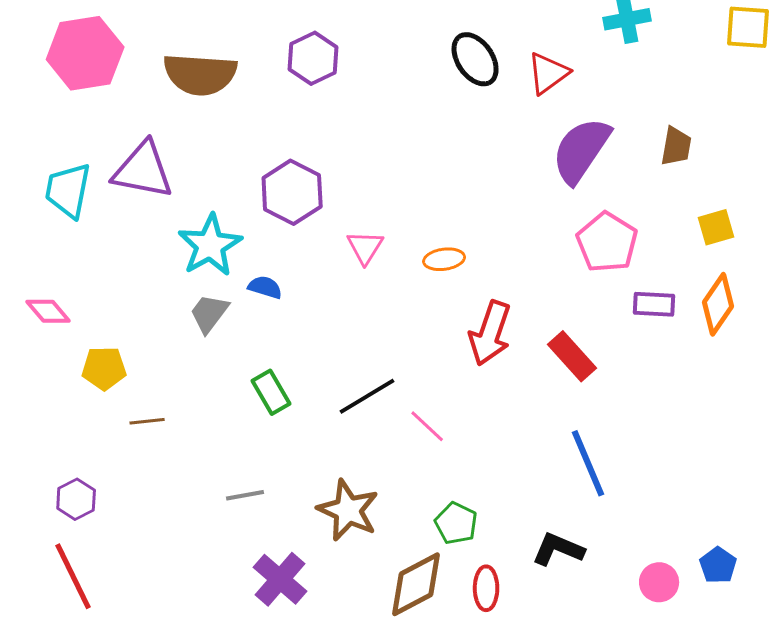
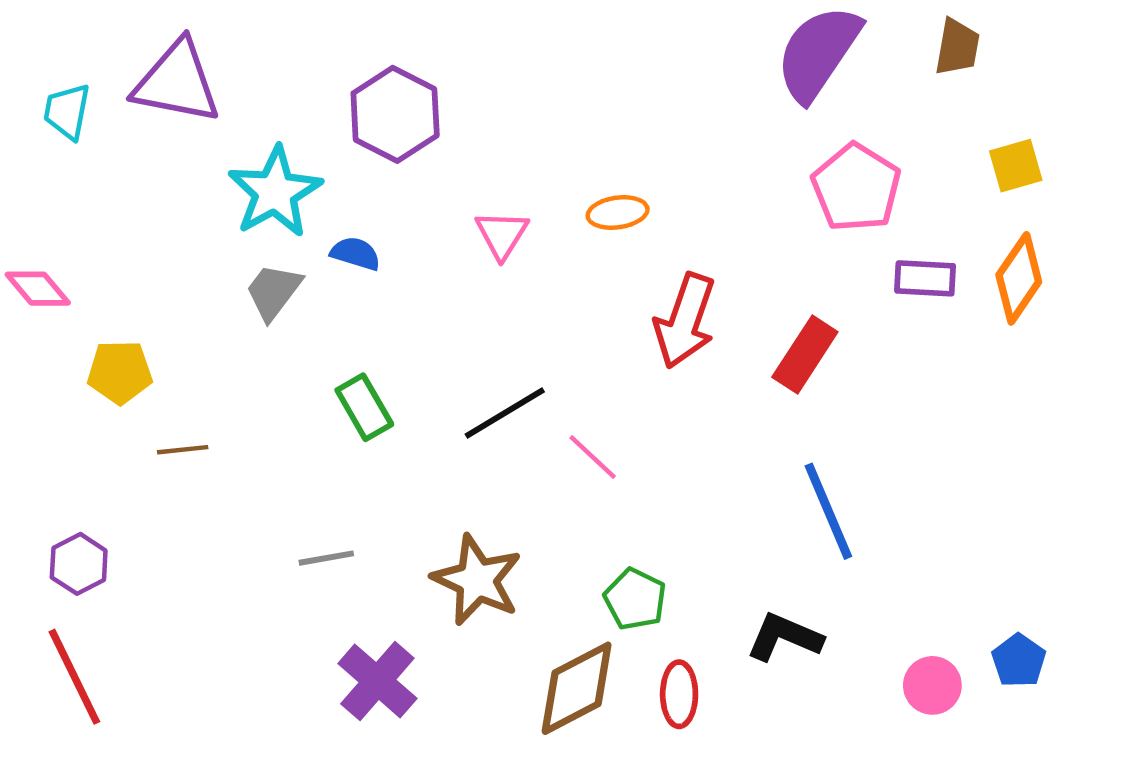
cyan trapezoid: (68, 190) -> (67, 111), size x0.7
pink triangle: (365, 247) -> (502, 234), moved
red rectangle: (572, 356) -> (805, 355), turned 75

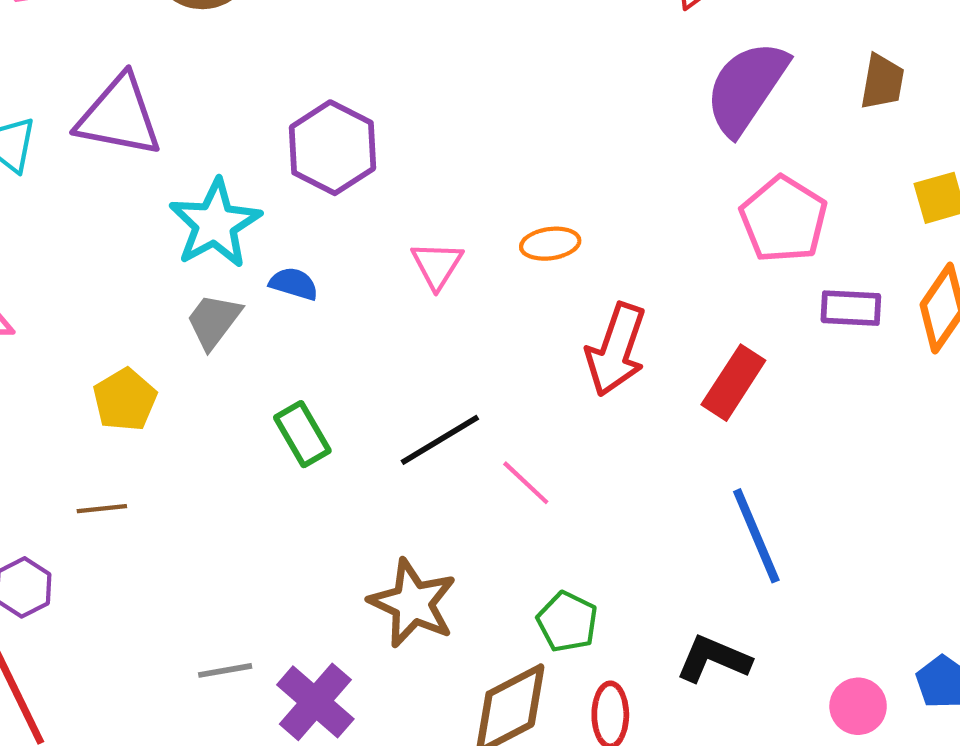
yellow pentagon: (120, 372) -> (125, 400), moved, turned -30
brown line: (183, 450) -> (102, 509), moved
gray line: (326, 558) -> (225, 670), moved

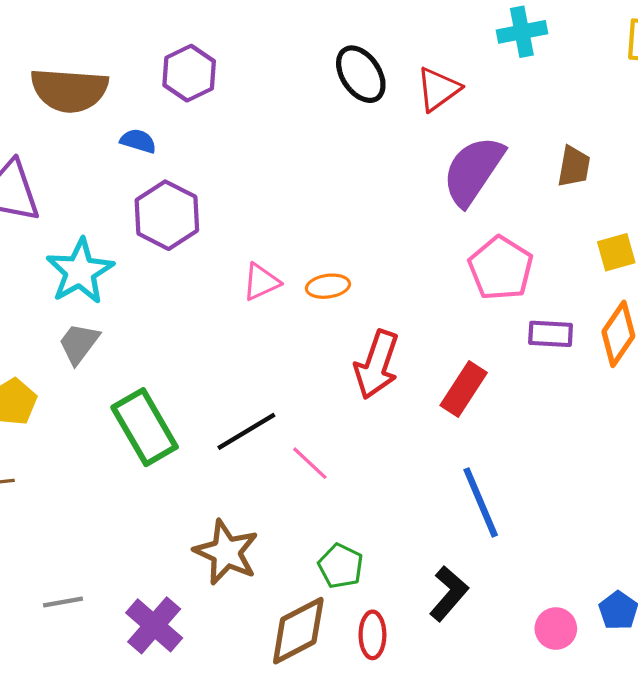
pink triangle: (437, 265) -> (261, 282), moved, turned 33
blue semicircle: (294, 284) -> (138, 141), moved
green rectangle: (302, 434) -> (145, 427), size x1.6
black L-shape: (713, 659) -> (449, 594), turned 108
gray line: (225, 670) -> (63, 602), moved

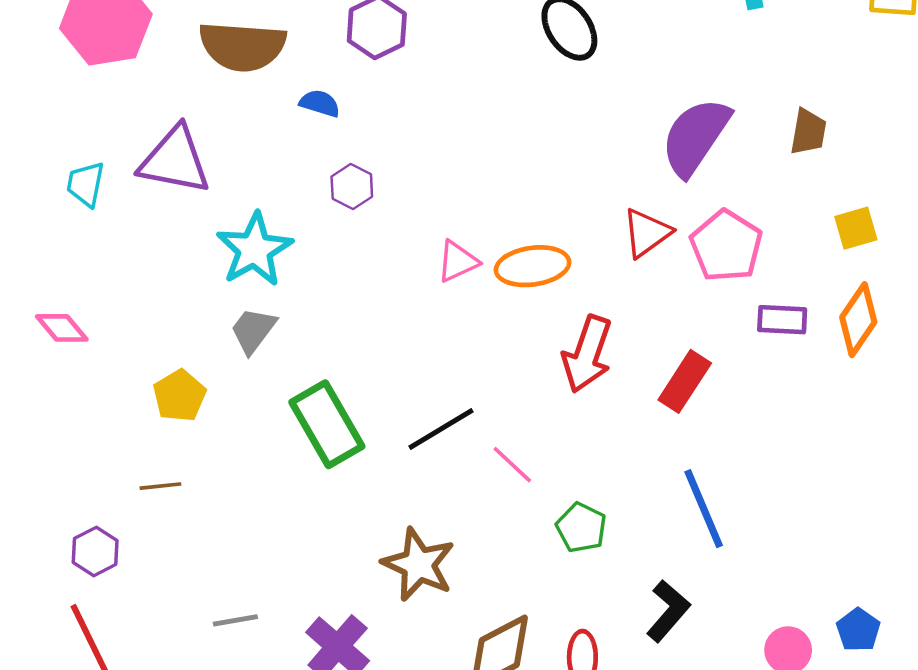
red triangle: (438, 89) -> (647, 233), moved
purple hexagon: (167, 215) -> (352, 187), size x0.6
orange ellipse: (328, 286) -> (533, 266), size x1.5
green pentagon: (341, 566) -> (581, 528), moved

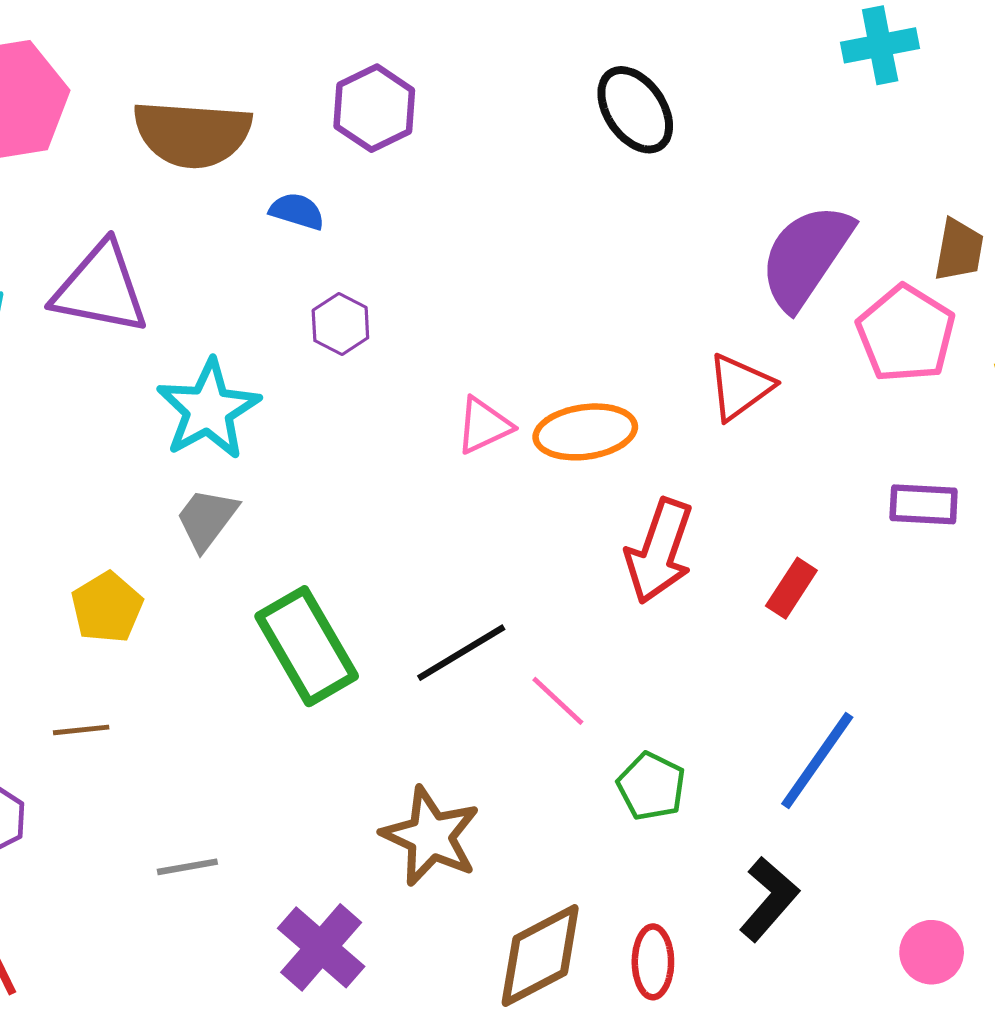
pink pentagon: (726, 246) -> (906, 334), moved
red rectangle: (685, 381) -> (791, 588), size x0.7
blue line: (704, 509) -> (817, 761), turned 58
gray line: (235, 620) -> (187, 867), moved

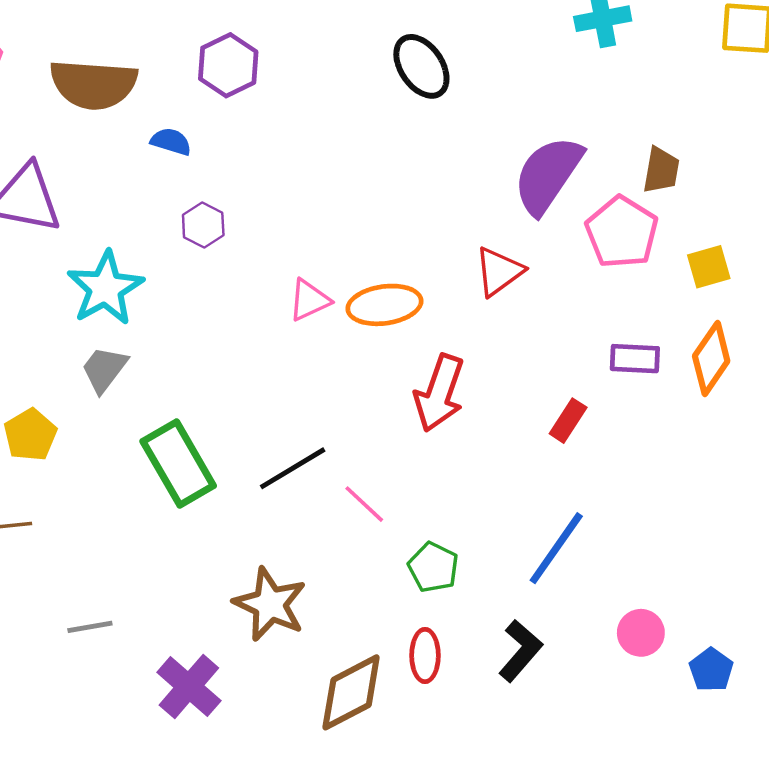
red rectangle: (791, 588) -> (568, 421), moved
pink circle: (932, 952) -> (641, 633), moved
red ellipse: (653, 962) -> (425, 655), moved

